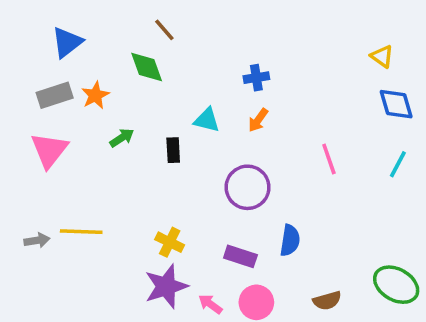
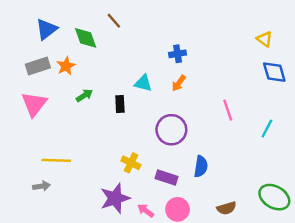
green diamond: (147, 67) -> (86, 38), moved
cyan line: (398, 164) -> (267, 128), moved
gray arrow: (37, 240) -> (42, 186), moved
yellow cross: (170, 242) -> (131, 163), moved

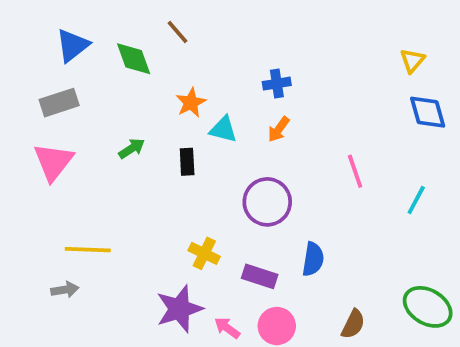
yellow triangle: (265, 39) -> (412, 61), turned 35
orange star: (66, 66) -> (191, 103), moved
brown semicircle: (227, 208) -> (353, 324), turned -48

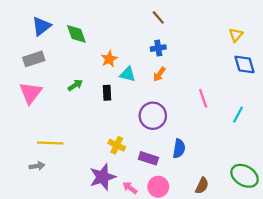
brown line: (177, 32) -> (158, 17), moved

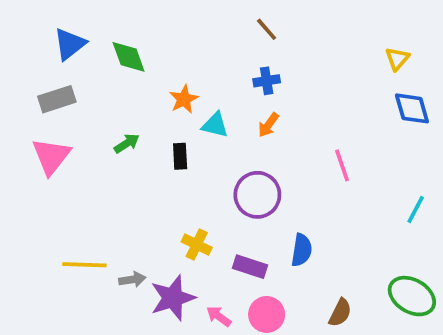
cyan line: (238, 115) -> (416, 210), moved
yellow line: (50, 143) -> (84, 265), moved
gray arrow: (37, 166) -> (132, 279), moved

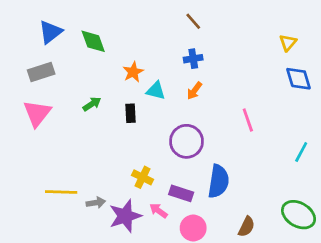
blue semicircle: (302, 250) -> (219, 181), size x1.4
pink arrow: (219, 316) -> (158, 211), moved

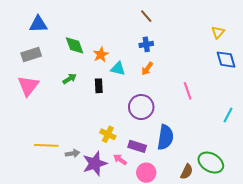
blue triangle: (50, 32) -> (38, 24), turned 36
green diamond: (93, 41) -> (75, 45), moved
green ellipse: (299, 215) -> (211, 163), moved

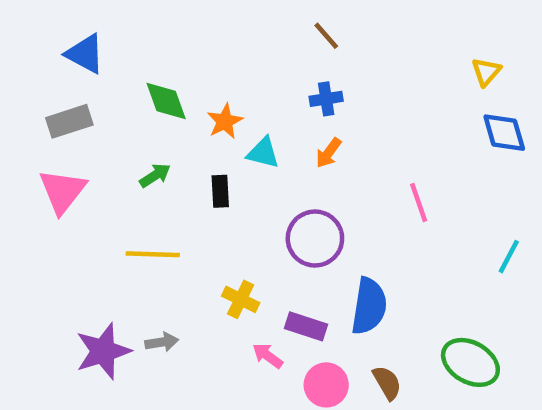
blue triangle: (38, 24) -> (85, 54), turned 30
yellow line: (46, 145) -> (153, 254), moved
purple star: (95, 164) -> (103, 351), moved
brown semicircle: (187, 172) -> (387, 383), moved, turned -56

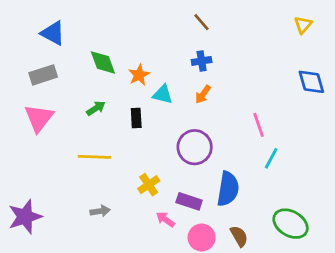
yellow triangle: (486, 72) -> (303, 25), moved
cyan line: (509, 257) -> (271, 158), moved
yellow cross: (241, 299) -> (149, 185), turned 30
purple star: (103, 351) -> (25, 217), moved

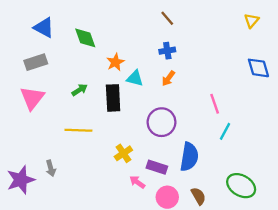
green diamond: (103, 62) -> (85, 38), moved
black rectangle: (136, 118) -> (113, 98), size x1.6
gray arrow: (100, 211) -> (51, 168), moved, turned 84

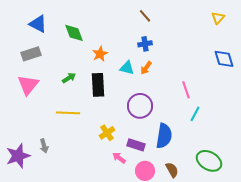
cyan triangle: (135, 78) -> (127, 68), moved

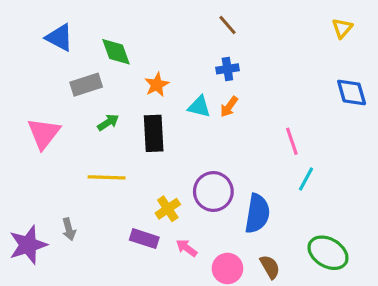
gray rectangle: (31, 54) -> (86, 85), moved
purple circle: (140, 106) -> (213, 191), moved
purple rectangle: (136, 145) -> (144, 239), moved

